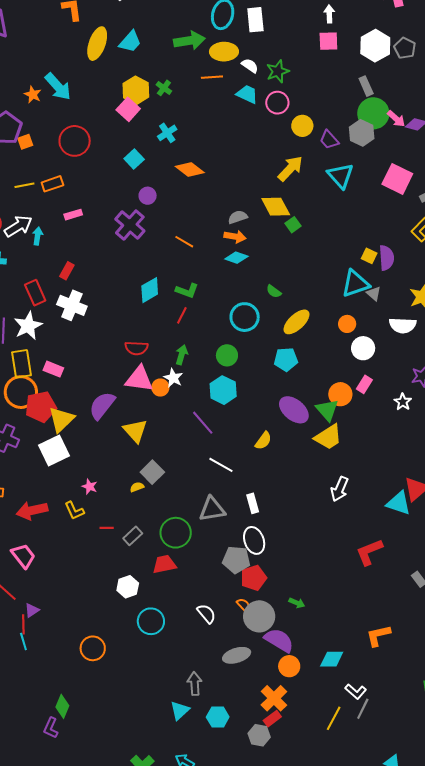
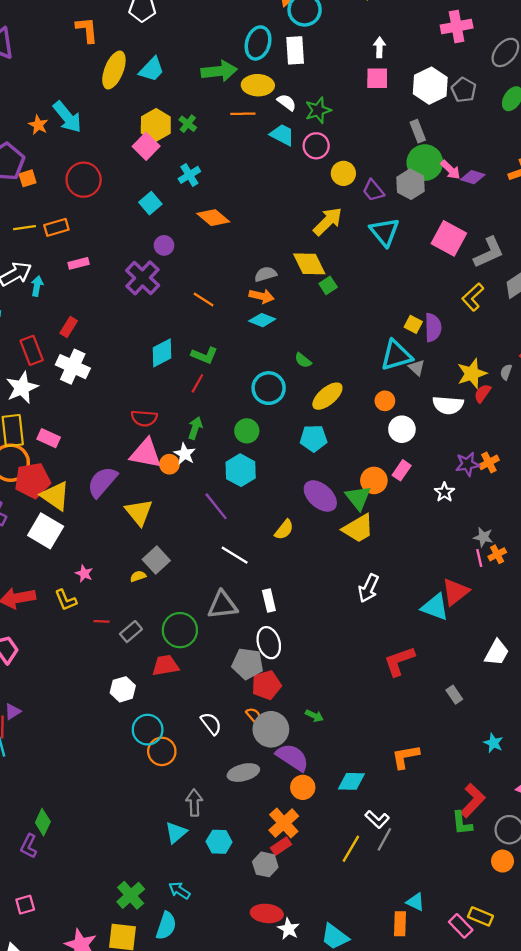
yellow triangle: (61, 419) -> (55, 496), turned -44
white square: (54, 451) -> (46, 531), turned -36
orange circle: (93, 648) -> (162, 751), moved

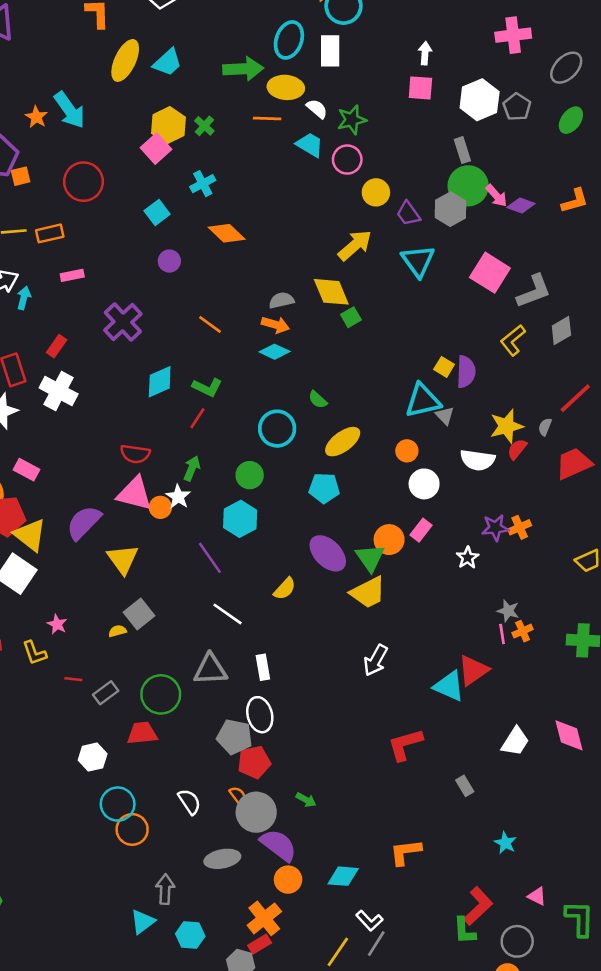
purple cross: (143, 278) -> (123, 322), moved

